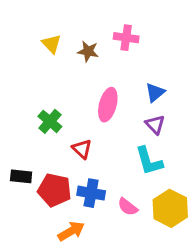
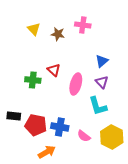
pink ellipse: (108, 105) -> (76, 84), moved
green cross: (50, 121) -> (33, 80), turned -35
red triangle: (82, 149) -> (54, 70), moved

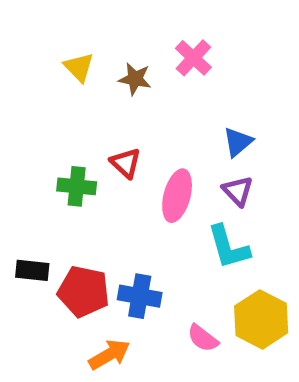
pink cross: (83, 25) -> (193, 58), turned 35
pink semicircle: (84, 136) -> (203, 338), moved

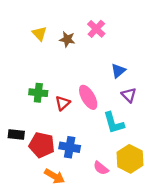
red triangle: (126, 163) -> (63, 103), moved, turned 35
purple triangle: (238, 191) -> (129, 95), moved
pink ellipse: (177, 196) -> (88, 97), turned -45
orange arrow: (109, 354) -> (55, 176), turned 60

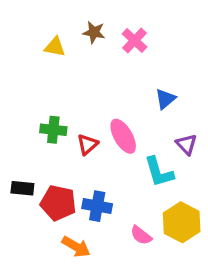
yellow triangle: (39, 34) -> (55, 47), turned -35
brown star: (67, 39) -> (94, 32), moved
purple triangle: (129, 95) -> (186, 144), moved

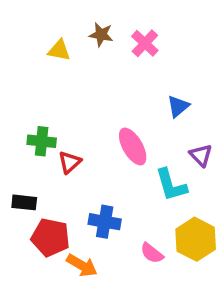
green cross: (53, 130) -> (42, 141), moved
red triangle: (87, 144) -> (70, 162), moved
red pentagon: (58, 203) -> (50, 237), moved

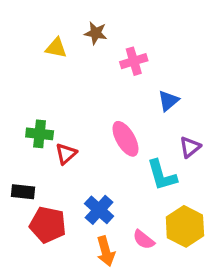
pink cross: (145, 43) -> (134, 61), moved, turned 30
purple triangle: (201, 155) -> (190, 147), turned 35
blue cross: (105, 222) -> (99, 210), turned 32
orange arrow: (82, 265) -> (106, 251), moved, turned 44

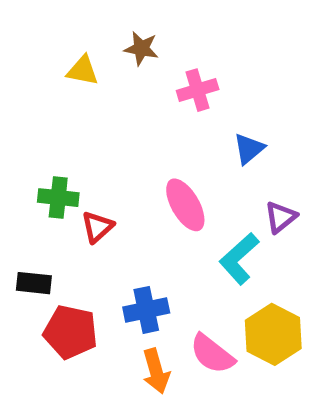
cyan L-shape: (162, 175) -> (239, 259), turned 64
blue cross: (99, 210) -> (146, 310), turned 36
pink semicircle: (144, 240) -> (212, 354), size x1.4

